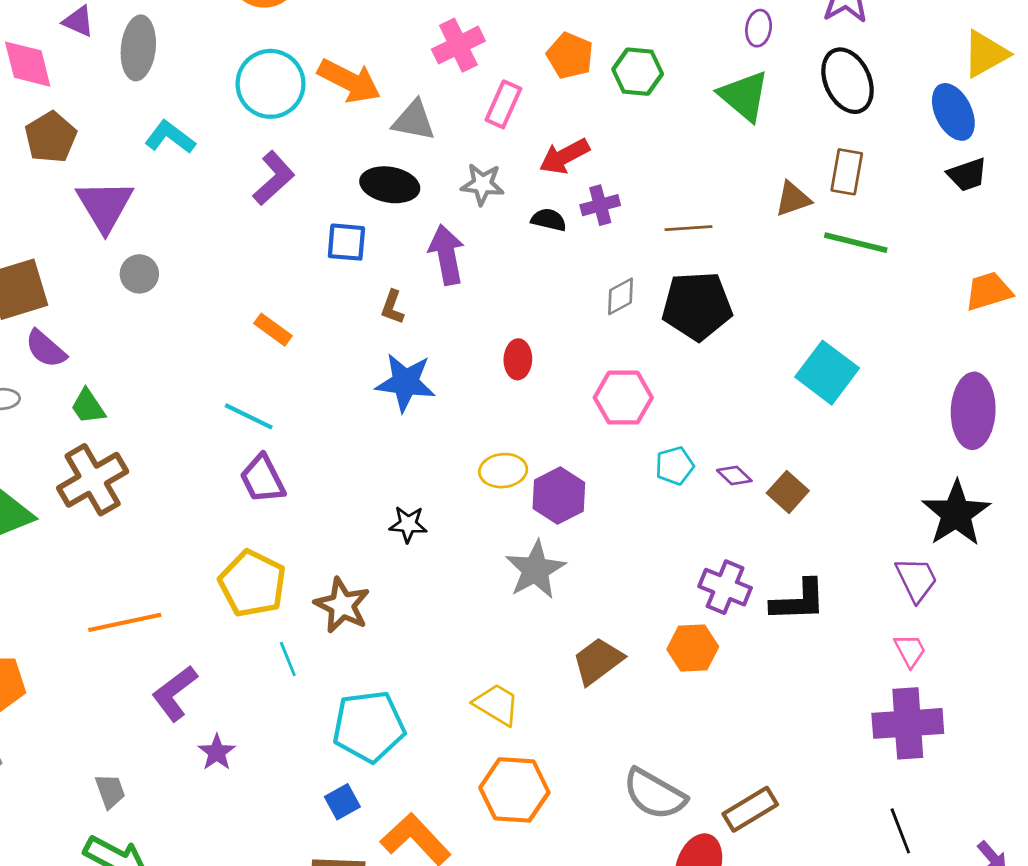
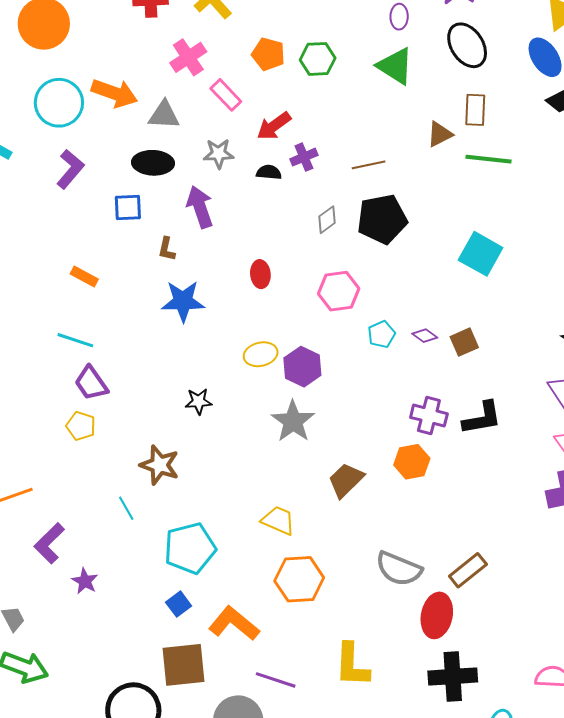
pink rectangle: (503, 104) -> (226, 95), turned -60
brown square: (788, 492) -> (464, 342), turned 32
yellow pentagon: (252, 584) -> (81, 426), moved, size x0.6

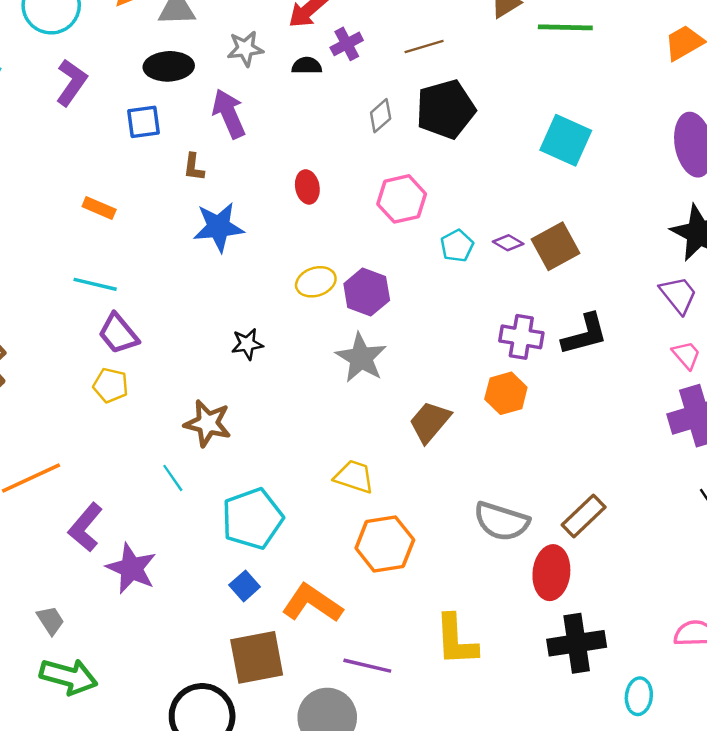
brown square: (464, 342) -> (556, 246), size x1.4
purple star: (85, 581) -> (131, 568), size x1.6

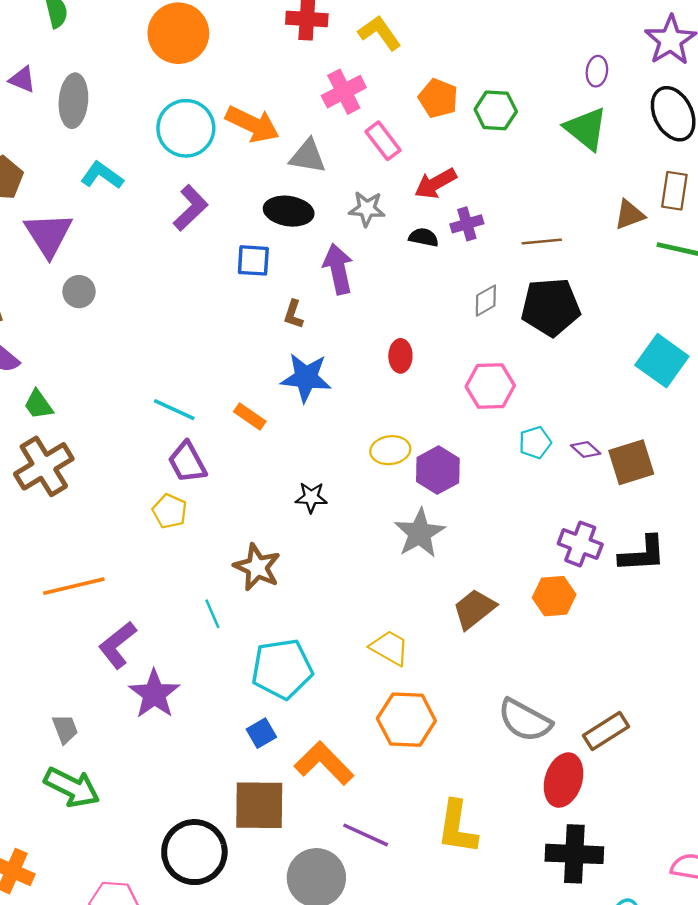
orange rectangle: (99, 208) -> (250, 417), moved

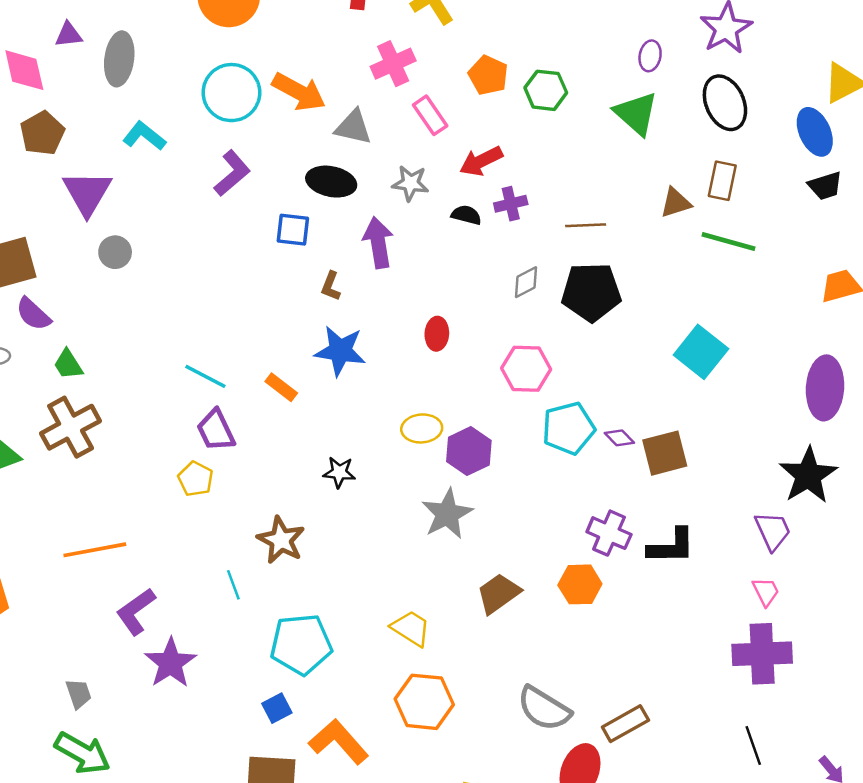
purple triangle: (22, 79) -> (69, 35), turned -32
cyan pentagon: (535, 442) -> (568, 428), size x1.6

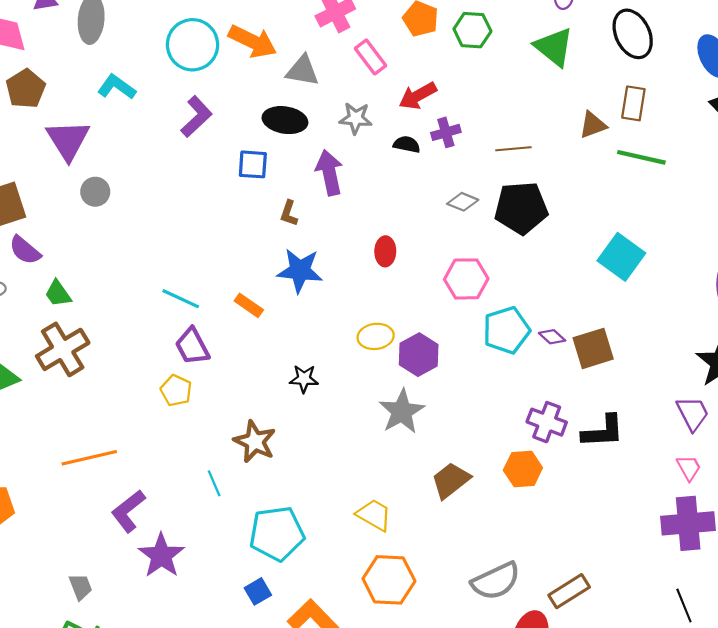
gray diamond: (526, 282) -> (463, 202), turned 52
gray semicircle: (544, 709) -> (496, 581), turned -54

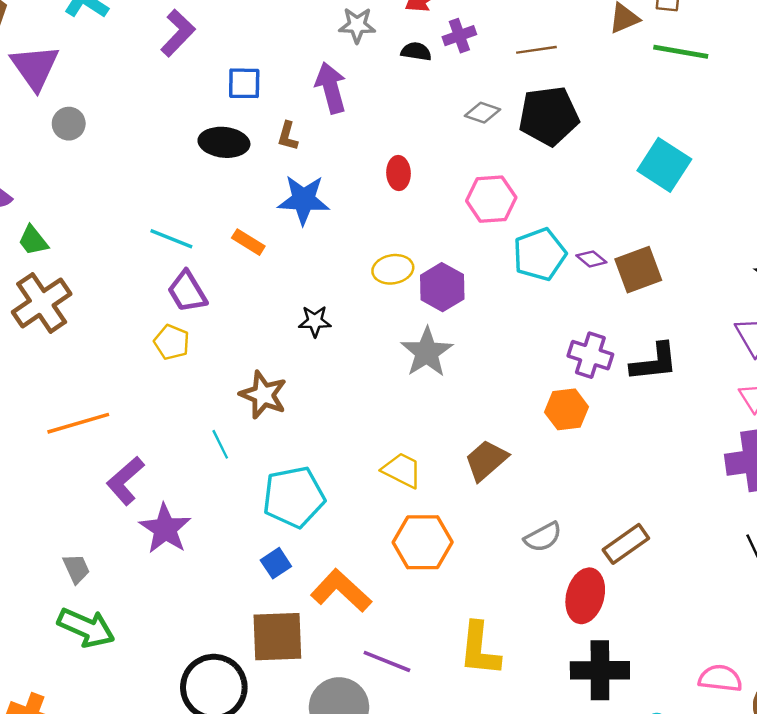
black ellipse: (285, 120) -> (224, 142), moved
brown trapezoid: (451, 480) -> (486, 460), moved
gray semicircle: (496, 581) -> (543, 537), size x0.7

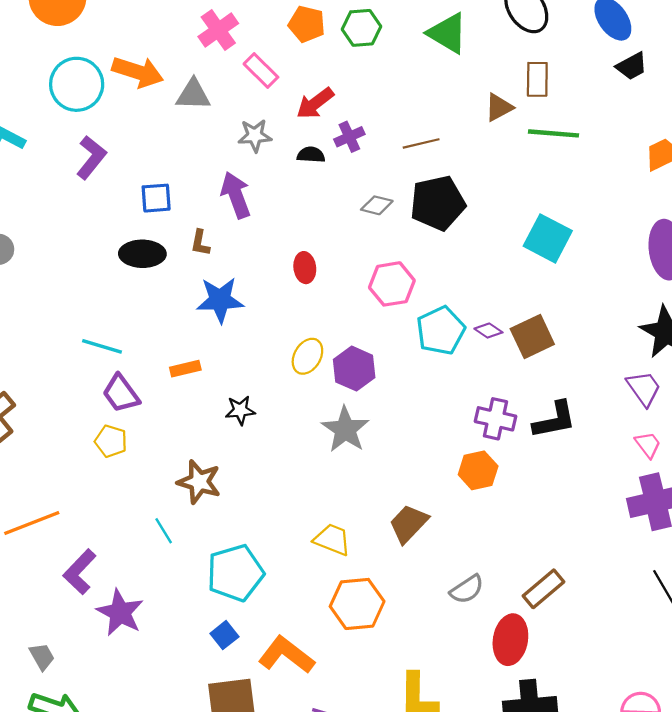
orange rectangle: (248, 242) -> (185, 369), moved, turned -40
yellow ellipse: (393, 269) -> (307, 356), turned -44

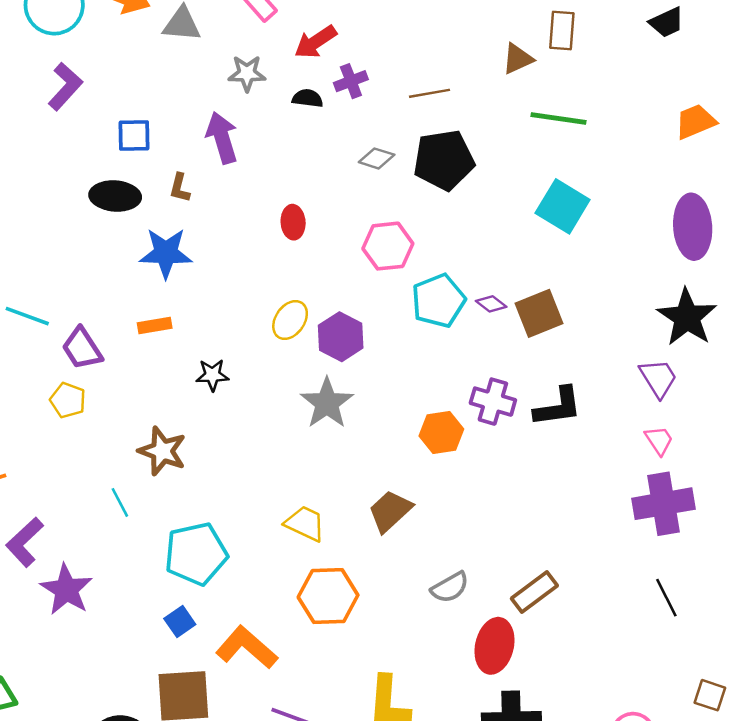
green line: (553, 133) -> (559, 119), moved
blue star: (220, 300) -> (166, 253), moved
cyan line: (102, 346) -> (27, 316), moved
orange hexagon: (478, 470) -> (441, 432), moved

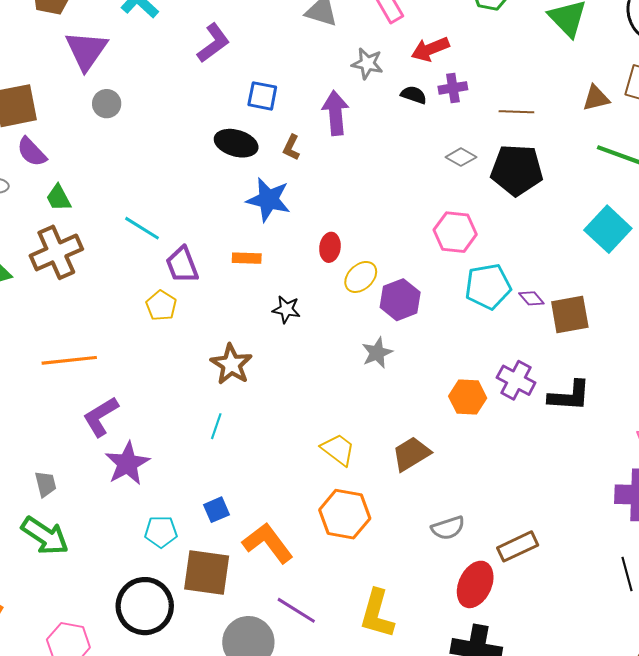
red ellipse: (293, 222) -> (330, 247), moved
gray star: (327, 403) -> (377, 353), size x0.7
cyan line: (120, 502) -> (216, 426), moved, turned 35
cyan pentagon: (196, 554) -> (161, 532), moved, size x0.6

